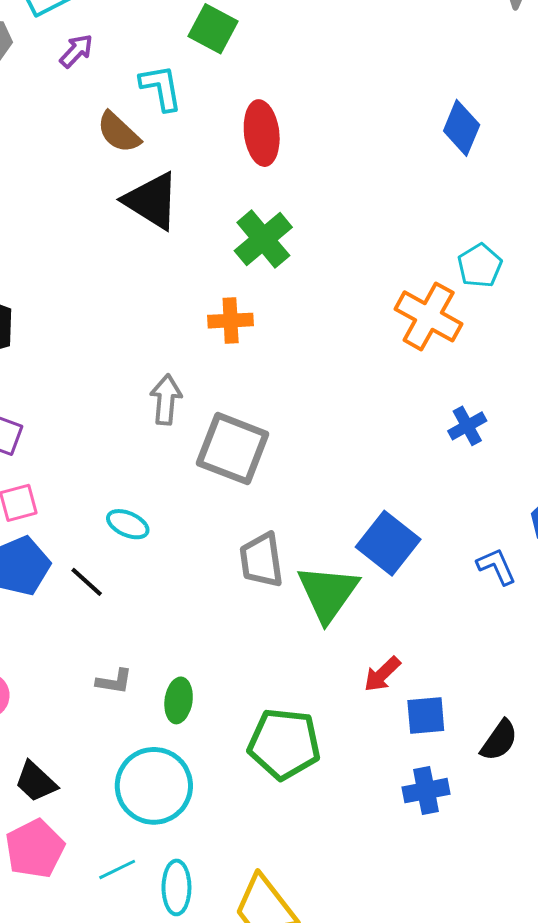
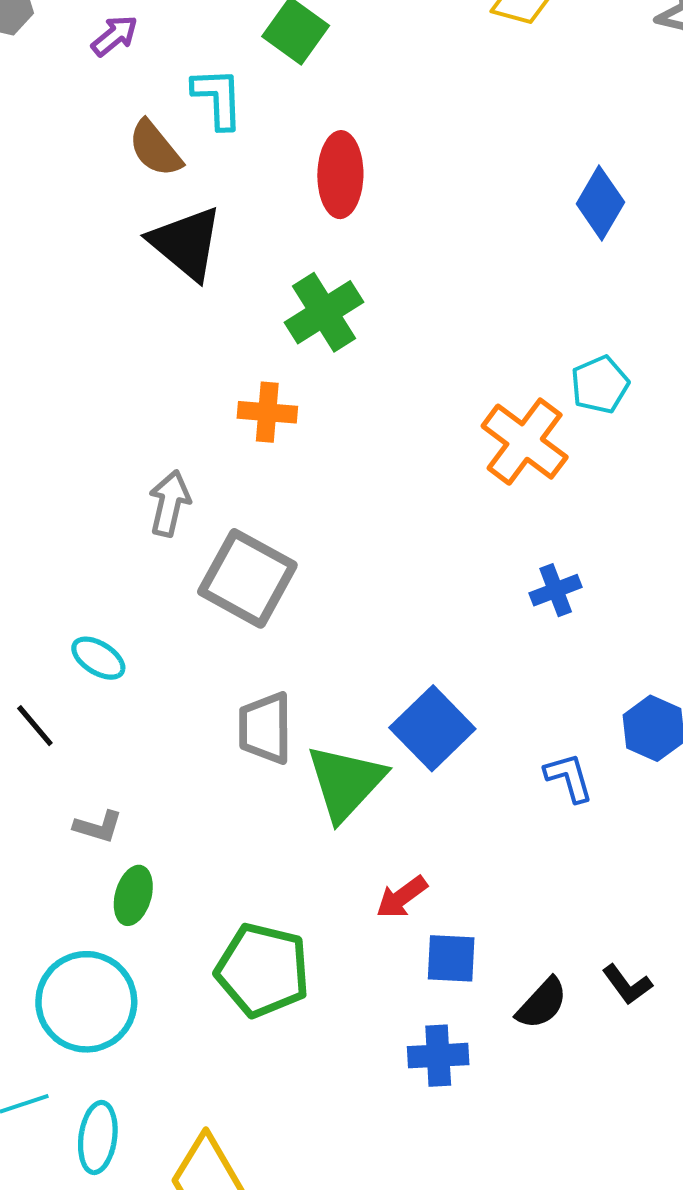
gray L-shape: (114, 681) -> (98, 827), moved

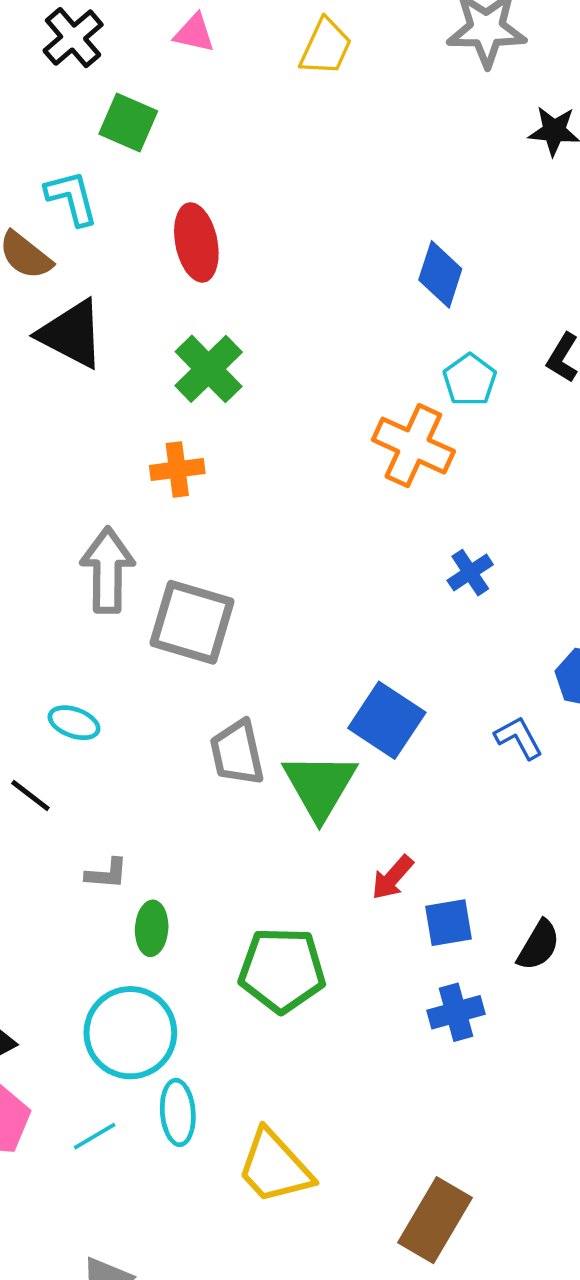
blue diamond: (600, 203) -> (440, 274), moved
gray arrow: (169, 503) -> (108, 570), size x1.4
cyan ellipse: (98, 1137) -> (178, 1112), moved

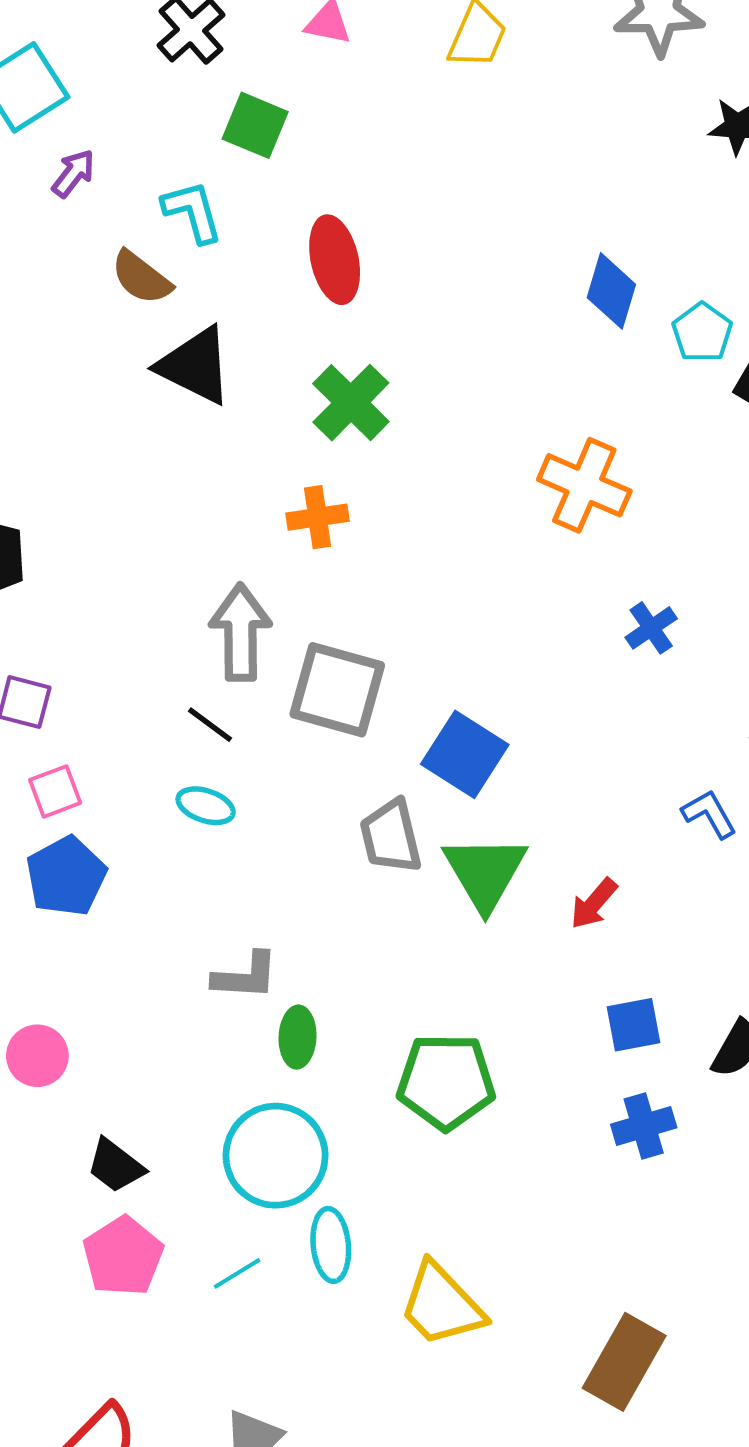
cyan pentagon: (470, 380) -> (702, 333), moved
blue square: (387, 720) -> (465, 754), moved
black line: (30, 795) -> (210, 725), moved
gray L-shape: (107, 874) -> (245, 976), size x1.4
red arrow: (392, 877) -> (594, 904), moved

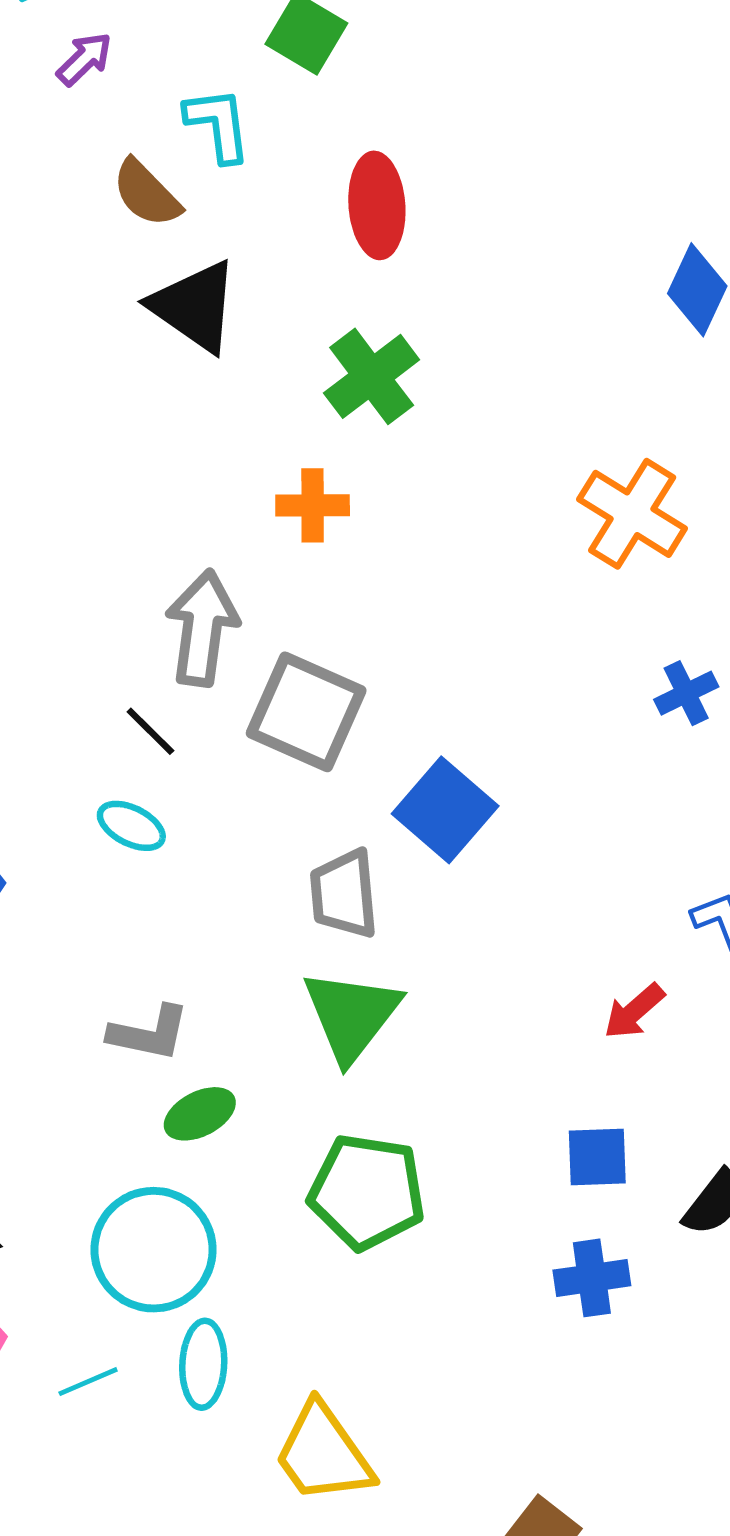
green triangle: (485, 872) -> (351, 1015), moved
red arrow: (594, 904) -> (634, 1011), moved
green ellipse: (298, 1037) -> (200, 1114), turned 52

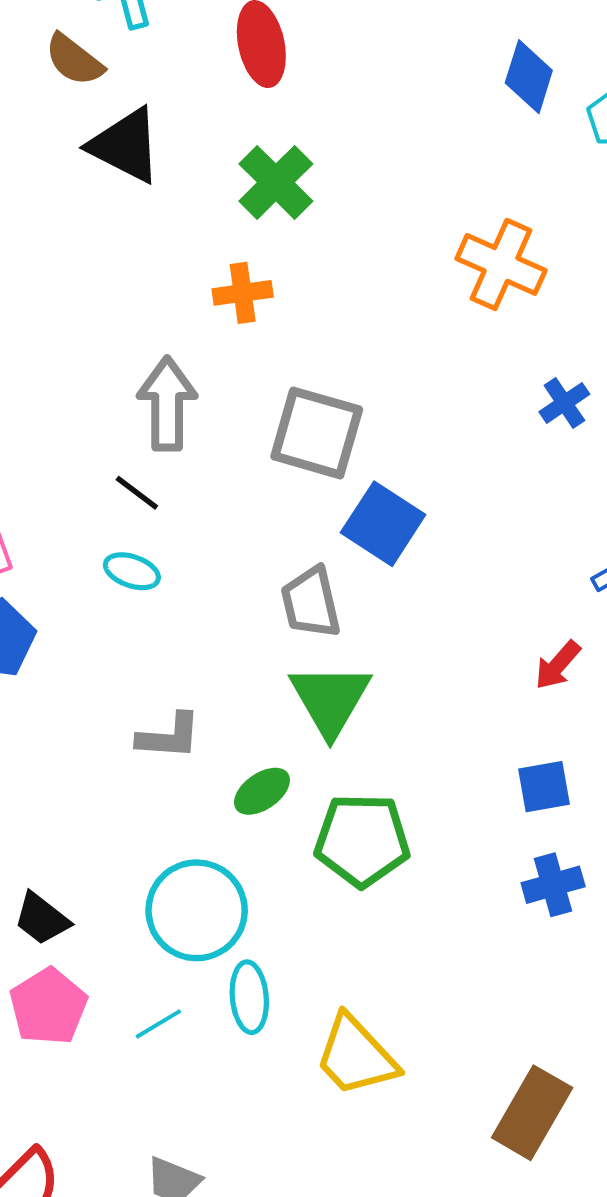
gray square: (306, 712) -> (317, 433), moved
green ellipse: (200, 1114) -> (262, 791), moved

